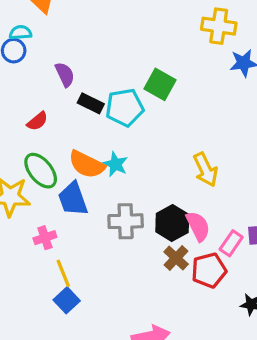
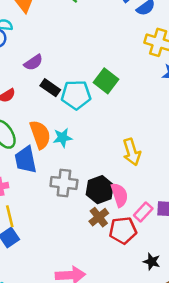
purple semicircle: (65, 75) -> (33, 63), turned 72
orange semicircle: (87, 164) -> (40, 135), turned -144
cyan star: (115, 164) -> (63, 138), turned 30

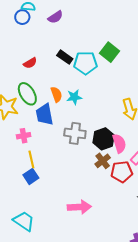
purple semicircle: (33, 63) -> (55, 17), moved
orange semicircle: (40, 135) -> (56, 94), size x0.7

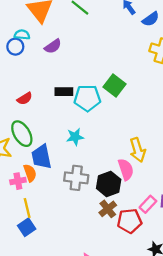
black rectangle: (65, 57) -> (64, 92), turned -35
orange semicircle: (56, 94) -> (30, 173), moved
pink semicircle: (119, 143) -> (126, 169), moved

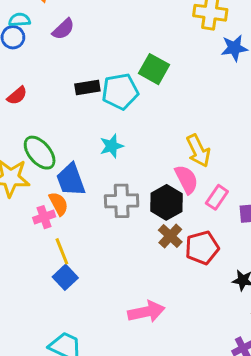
red semicircle: (25, 99) -> (17, 96), moved
pink rectangle: (148, 204) -> (217, 197), moved

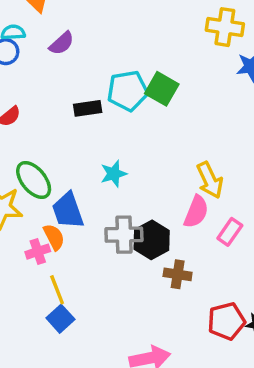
cyan pentagon: (120, 91) -> (128, 91), moved
pink semicircle: (186, 179) -> (196, 212), turned 48
black hexagon: (166, 202) -> (152, 240), moved
brown cross: (170, 236) -> (178, 274), turned -35
red pentagon: (202, 248) -> (226, 321), moved

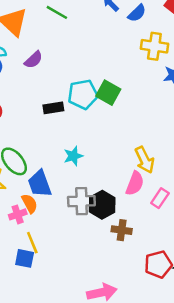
blue square: (60, 319) -> (25, 258), moved, turned -36

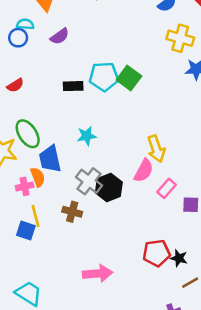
gray cross: (81, 201) -> (89, 181), turned 32
brown cross: (122, 230) -> (72, 212), moved

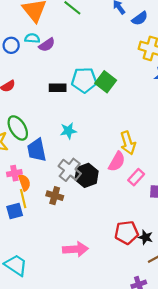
cyan semicircle: (25, 24) -> (32, 38), moved
orange semicircle: (38, 177) -> (24, 183), moved
blue square: (26, 230) -> (15, 211), turned -35

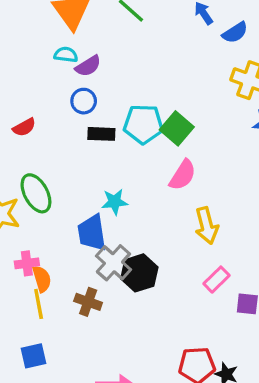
blue circle: (11, 45) -> (84, 101), moved
blue trapezoid: (37, 150) -> (92, 233), moved
pink semicircle: (117, 162) -> (183, 175), moved
blue square: (15, 211) -> (34, 356), moved

